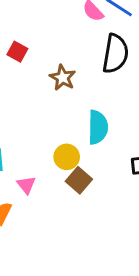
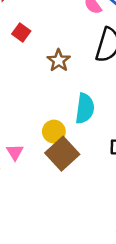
brown square: (79, 180) -> (62, 154), size x1.4

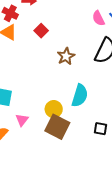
brown square: (62, 154) -> (57, 127), turned -30

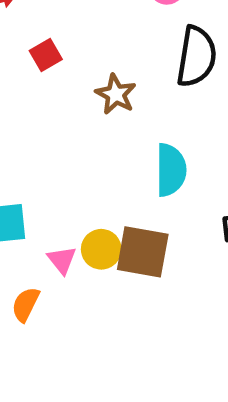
red square: (41, 31) -> (46, 55), turned 32
yellow circle: (54, 109) -> (101, 249), moved

